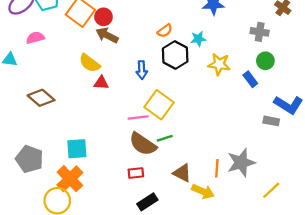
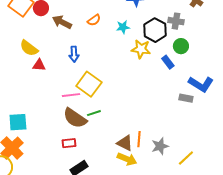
brown arrow: (107, 35) -> (62, 22), moved
black hexagon: (175, 55) -> (155, 30), moved
gray star: (241, 163) -> (160, 146), moved, size x0.7
brown triangle: (182, 173) -> (125, 143), moved

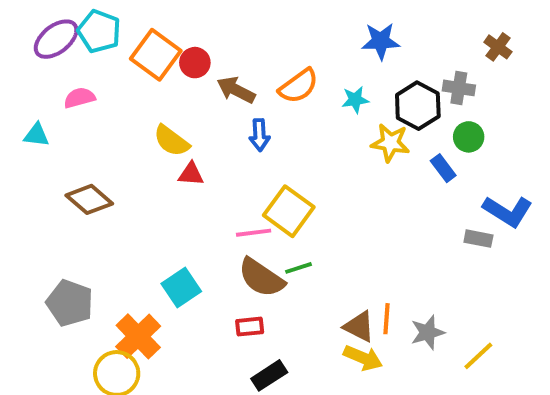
orange semicircle: (94, 20) -> (299, 86), size x1.5
blue arrow: (74, 54) -> (259, 135), moved
cyan square: (18, 122) -> (181, 287), moved, turned -30

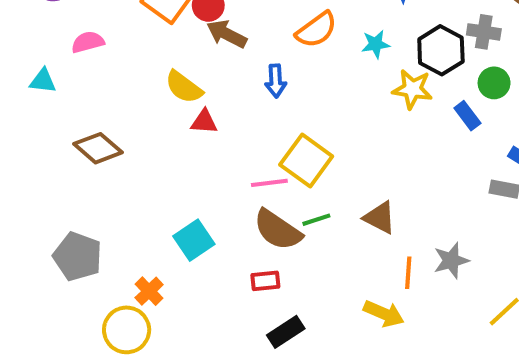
brown arrow: (236, 90) -> (227, 34), moved
brown triangle: (359, 327) -> (380, 218), moved
gray star: (428, 332) -> (451, 261), moved
orange cross: (138, 336) -> (149, 291), size x0.6

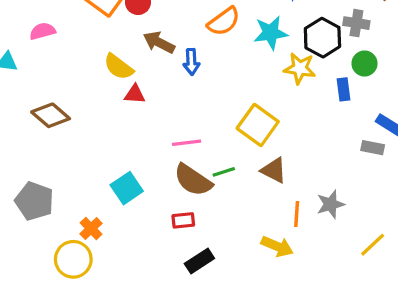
brown arrow: (227, 34) -> (159, 42), moved
cyan star: (376, 44) -> (271, 33), size x1.5
blue rectangle: (467, 116) -> (343, 89), turned 30
yellow square: (306, 160) -> (258, 125), moved

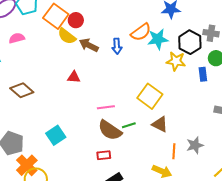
orange semicircle: (224, 21) -> (141, 32), moved
blue arrow: (191, 62) -> (117, 46), moved
yellow semicircle: (119, 67) -> (67, 36), moved
cyan square: (127, 188) -> (56, 135), moved
orange cross: (91, 229) -> (27, 165), moved, size x1.5

